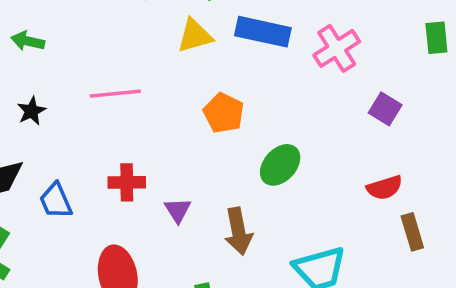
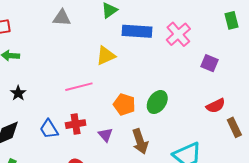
yellow triangle: (195, 36) -> (106, 56), moved
pink line: (115, 94) -> (79, 87), moved
orange pentagon: (224, 113) -> (124, 104), moved
blue trapezoid: (56, 201) -> (49, 129), moved

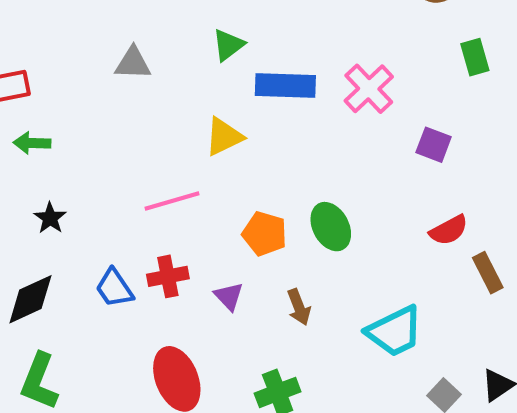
green ellipse: (157, 102) -> (331, 227), turned -60
brown arrow: (140, 141) -> (299, 307), size x0.7

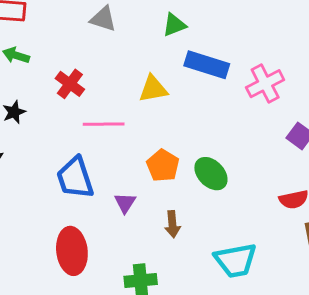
green ellipse: (331, 227) -> (211, 174), turned -32
red cross: (168, 276) -> (70, 84), moved, turned 32
blue trapezoid: (114, 288) -> (75, 178), moved, size x1.4

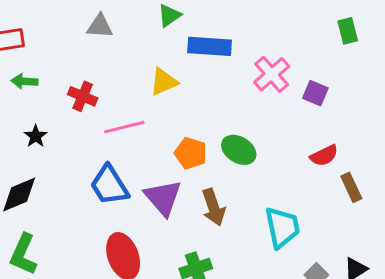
pink cross: (265, 84) -> (272, 74), moved
purple triangle: (125, 203) -> (163, 198), size x1.8
brown arrow: (172, 224) -> (213, 207), size x1.4
cyan trapezoid: (236, 260) -> (282, 227), turned -78

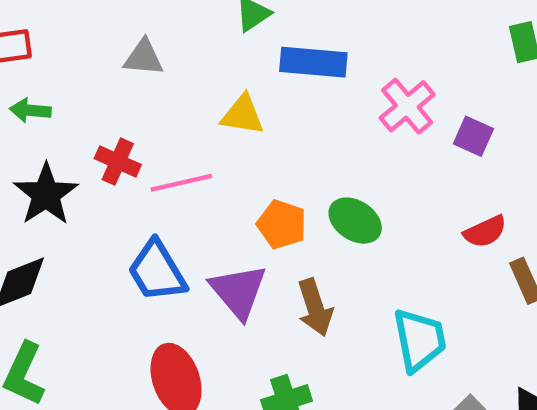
gray triangle: (100, 26) -> (144, 58), moved
yellow triangle: (164, 82) -> (243, 115), turned 32
red cross: (83, 96) -> (118, 162), moved
black star: (36, 136) -> (46, 194), size x1.8

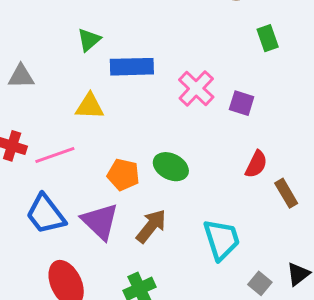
red semicircle: (485, 232) -> (256, 164), turned -32
brown arrow: (315, 307) -> (151, 226), turned -117

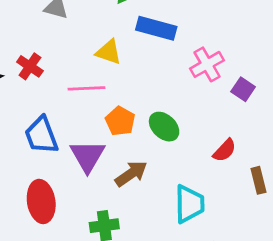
pink line: (55, 155) -> (87, 88), moved
red semicircle: (256, 164) -> (225, 150), moved

